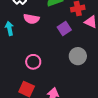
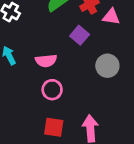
pink semicircle: (31, 19) -> (46, 61), moved

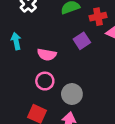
gray circle: (107, 66) -> (72, 94), moved

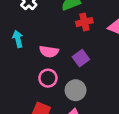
red cross: (98, 17) -> (84, 22), moved
purple square: (82, 41) -> (81, 58), moved

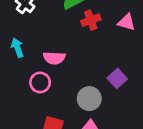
purple square: (81, 58) -> (117, 78), moved
pink circle: (48, 78) -> (40, 82), moved

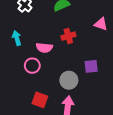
red cross: (91, 20) -> (68, 36), moved
purple square: (117, 78) -> (91, 66), turned 32

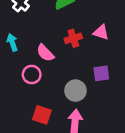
pink triangle: (101, 24) -> (101, 32), moved
pink semicircle: (44, 48) -> (45, 53), turned 42

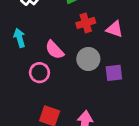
red cross: (73, 38) -> (86, 23), moved
gray circle: (75, 91) -> (88, 59), moved

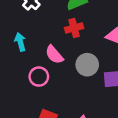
red cross: (86, 23) -> (74, 28), moved

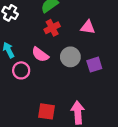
pink circle: (39, 77) -> (21, 70), moved

